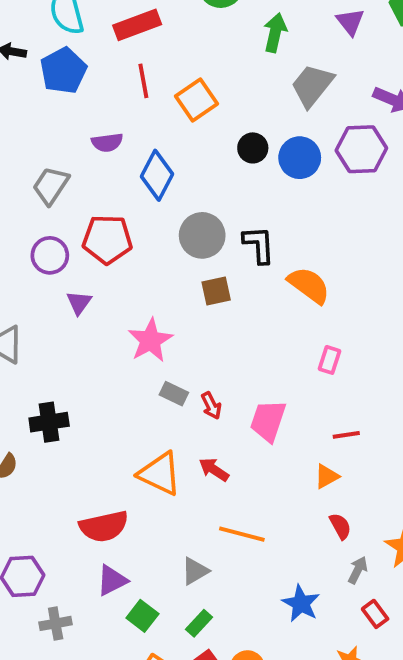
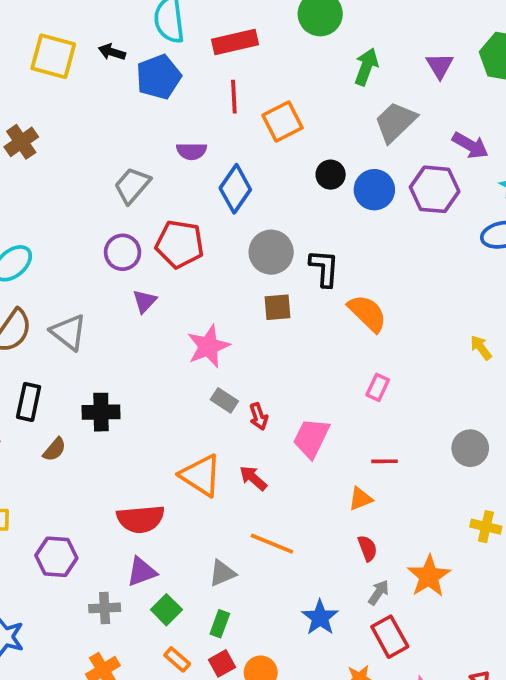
red rectangle: (375, 614) -> (390, 637), size x1.5
gray cross: (56, 623) -> (105, 608), moved
green rectangle: (199, 623) -> (220, 624), turned -30

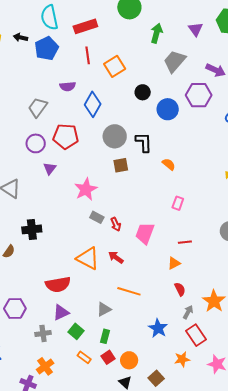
blue circle: (374, 190) -> (168, 109), moved
orange semicircle: (367, 313) -> (169, 164), size x0.6

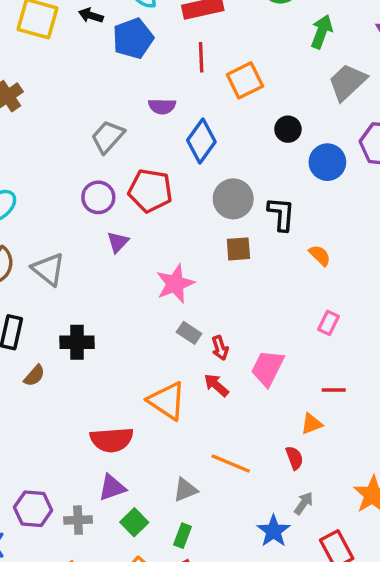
red arrow: (116, 257) -> (216, 385), moved
red semicircle: (180, 289) -> (294, 458), moved
purple hexagon: (15, 308) -> (33, 509), moved
gray arrow: (188, 312) -> (304, 503), moved

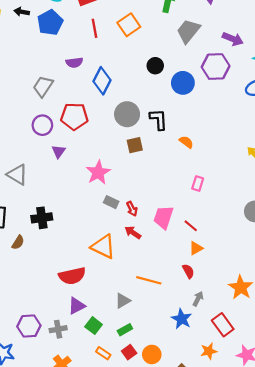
orange square: (245, 80) -> (129, 25), moved
red line: (334, 390) -> (191, 226), moved, turned 48
green rectangle: (182, 536) -> (125, 330), turned 48

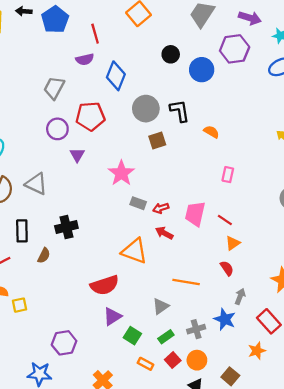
red line: (95, 28) -> (95, 34), moved
red arrow: (132, 209) -> (161, 208), turned 104
gray cross: (58, 329) -> (196, 329), moved

